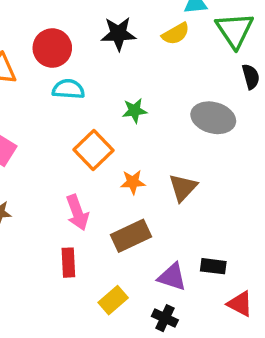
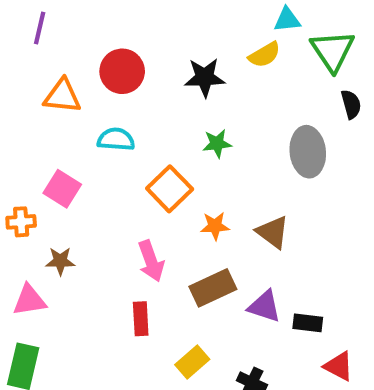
black star: (118, 34) -> (205, 77), moved
cyan semicircle: (68, 89) -> (116, 139), moved
gray ellipse: (213, 118) -> (308, 152), turned 69
brown triangle: (183, 187) -> (273, 232), turned -36
purple triangle: (172, 277) -> (264, 306), moved

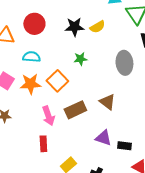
yellow semicircle: (264, 55) -> (97, 27), moved
orange star: (215, 226) -> (30, 84), moved, size x1.5
brown rectangle: (213, 288) -> (75, 110), moved

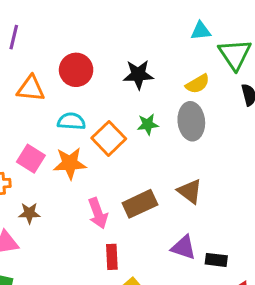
yellow semicircle: (97, 27) -> (198, 84), moved
gray ellipse: (124, 63) -> (191, 121), moved
orange square: (57, 81) -> (109, 138), moved
red rectangle: (43, 144) -> (112, 257), moved

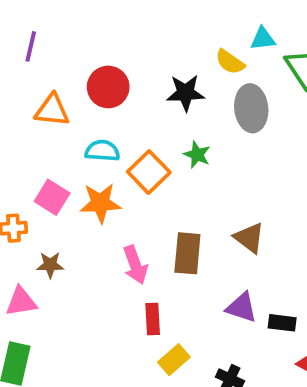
yellow semicircle: (198, 84) -> (230, 62), moved, turned 65
gray ellipse: (191, 121) -> (251, 108), moved
green star: (148, 124) -> (197, 155), turned 30
brown rectangle: (140, 204) -> (187, 253), turned -60

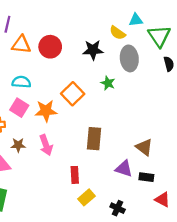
orange triangle: (52, 110) -> (21, 45), moved
cyan semicircle: (102, 151) -> (21, 82), moved
green star: (197, 155) -> (108, 83), moved
brown triangle: (249, 238) -> (144, 147), moved
pink arrow: (135, 265) -> (46, 145), moved

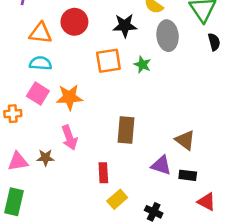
orange triangle: (21, 45) -> (40, 33), moved
orange square: (73, 94) -> (108, 61), moved, turned 35
brown star: (18, 145) -> (45, 158), moved

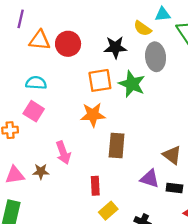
orange triangle: (40, 33) -> (40, 40), moved
green star: (142, 65) -> (132, 84), size x1.6
orange star: (69, 97) -> (93, 115), moved

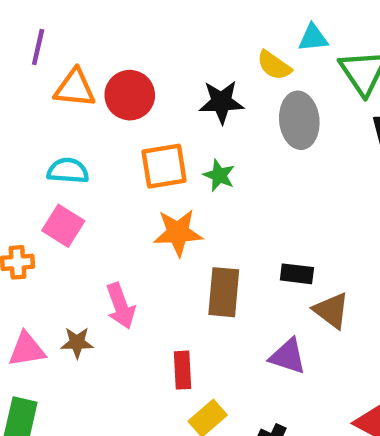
orange square: (100, 80) -> (164, 166), moved
green star: (132, 84) -> (219, 175), moved, size x0.6
black rectangle: (174, 188) -> (297, 274), moved

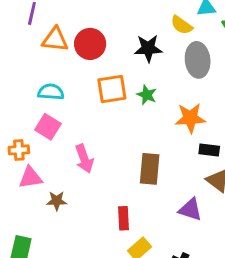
orange star: (178, 233) -> (190, 118), moved
black rectangle: (297, 274) -> (209, 150), moved
pink arrow: (121, 306) -> (84, 159), moved
pink triangle: (27, 349) -> (31, 178), moved

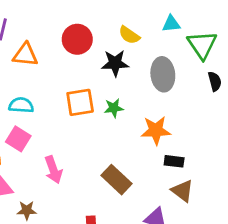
yellow semicircle: (182, 25) -> (129, 35), moved
red circle: (90, 44) -> (77, 39), moved
green star: (147, 95) -> (114, 108), turned -30
brown rectangle: (150, 169) -> (117, 180), turned -52

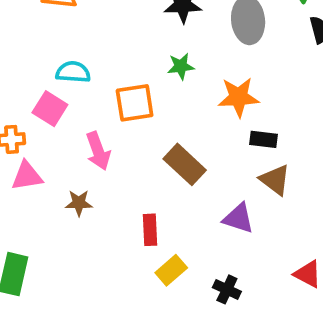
orange square: (80, 102) -> (135, 103), moved
cyan semicircle: (21, 105) -> (73, 72), moved
brown star: (27, 210) -> (79, 203), moved

